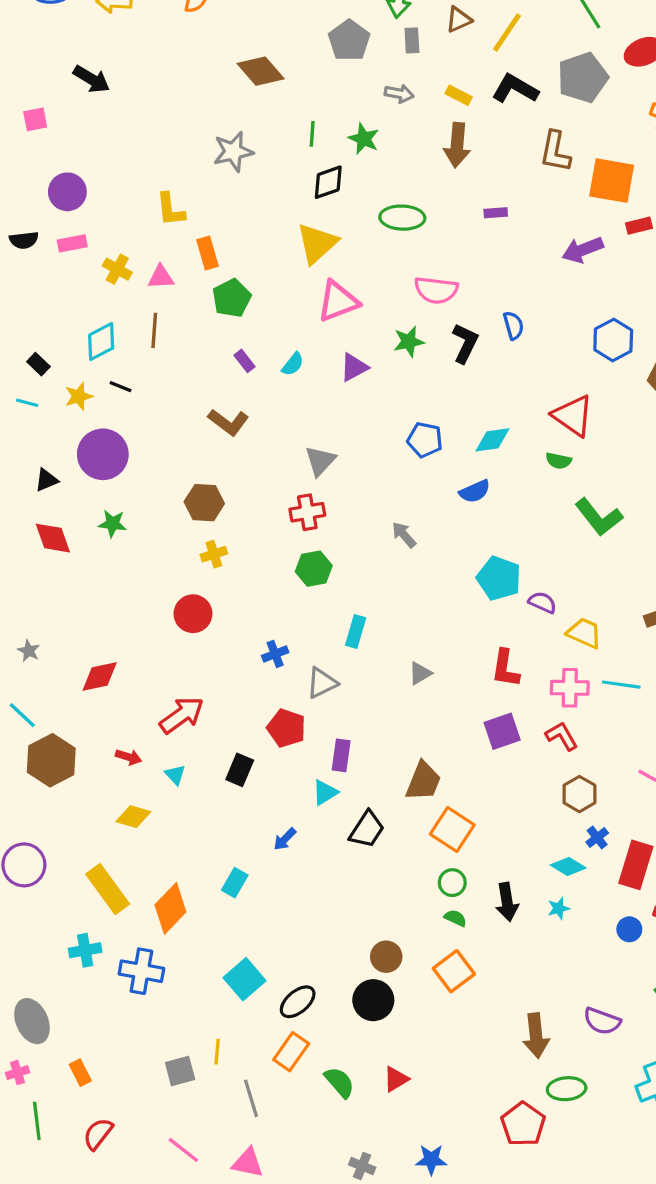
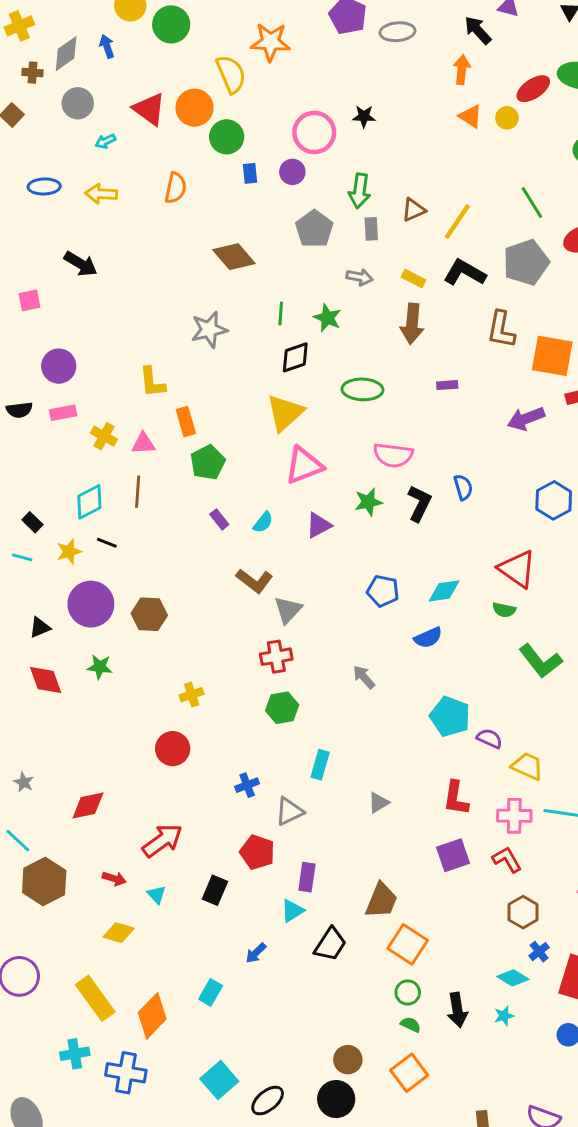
brown L-shape: (228, 422) -> (254, 581), moved
brown hexagon: (204, 503) -> (149, 614), moved

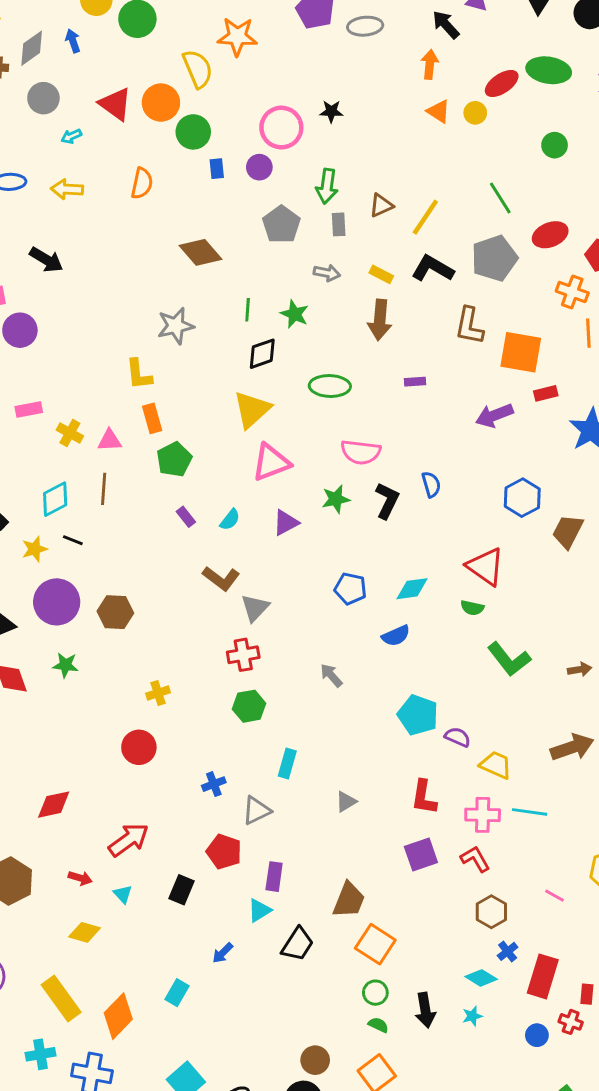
purple circle: (59, 366) -> (20, 330), moved
yellow L-shape: (152, 382) -> (139, 374), moved

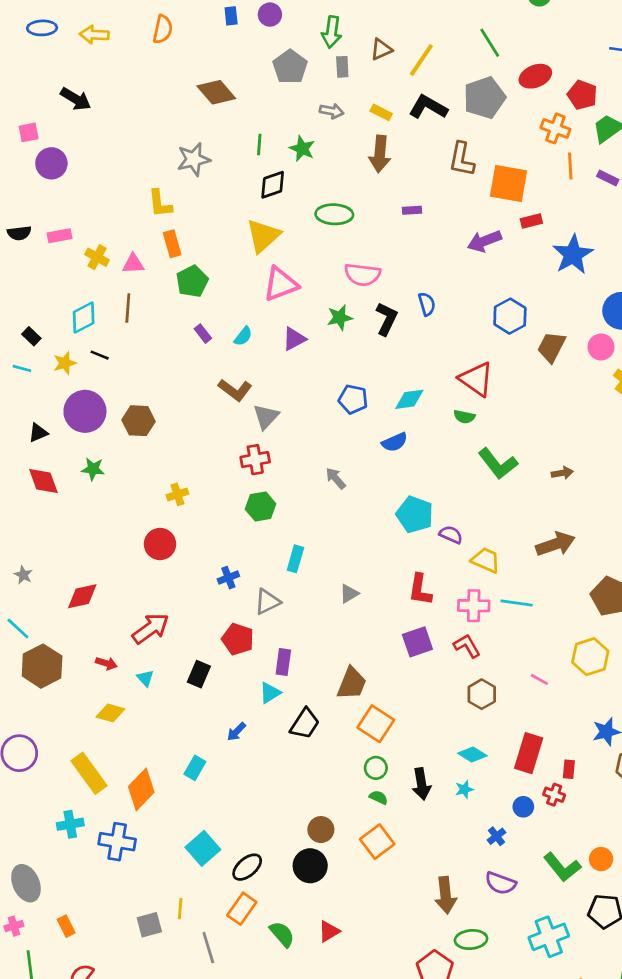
blue cross: (508, 951) -> (496, 836), moved

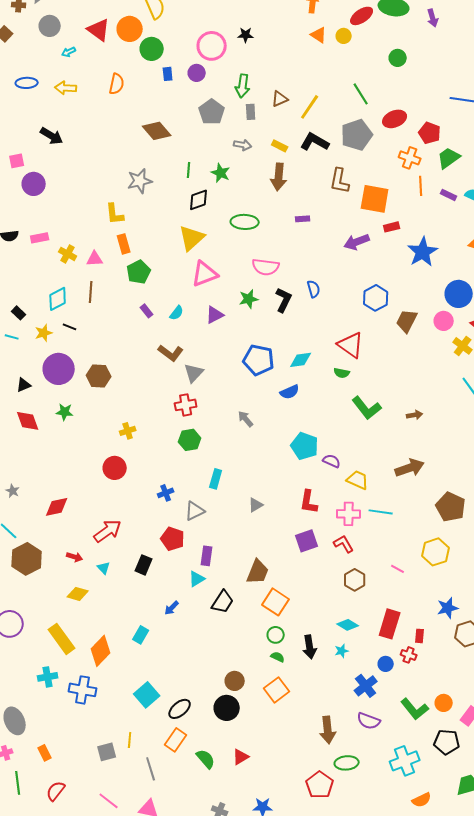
blue pentagon: (353, 399) -> (259, 360), size x1.4
blue cross: (496, 836) -> (366, 686), size x1.6

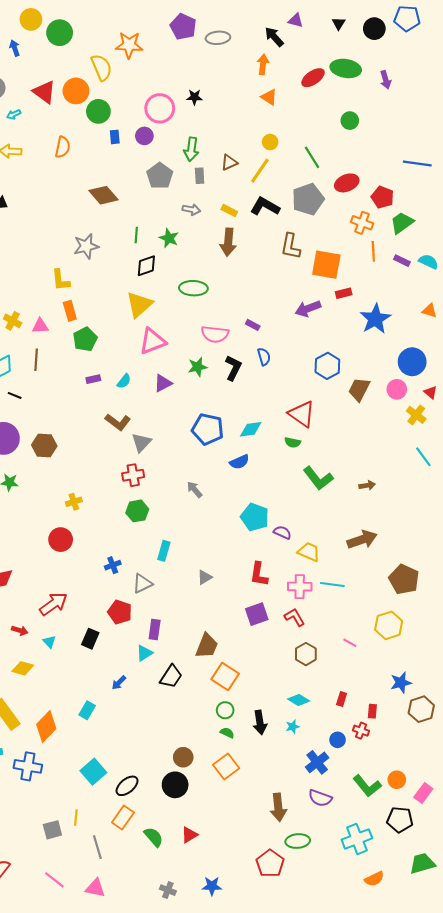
yellow circle: (344, 36) -> (270, 142), moved
purple rectangle: (303, 219) -> (253, 325), moved, turned 32
purple rectangle: (147, 311) -> (93, 379), turned -64
red rectangle: (390, 624) -> (342, 699), size x0.5

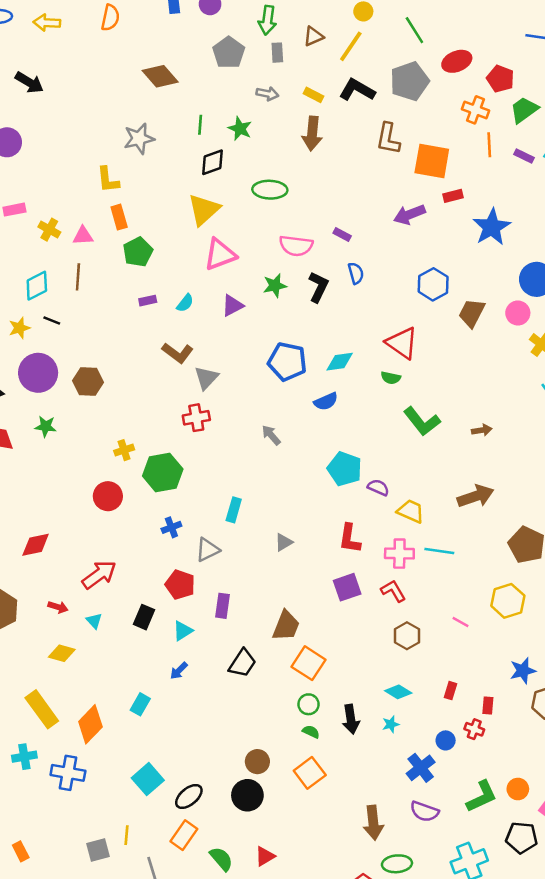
green hexagon: (137, 511) -> (163, 473), moved, size x1.4
cyan triangle: (144, 653) -> (183, 631), moved
green L-shape: (367, 786) -> (482, 796), turned -76

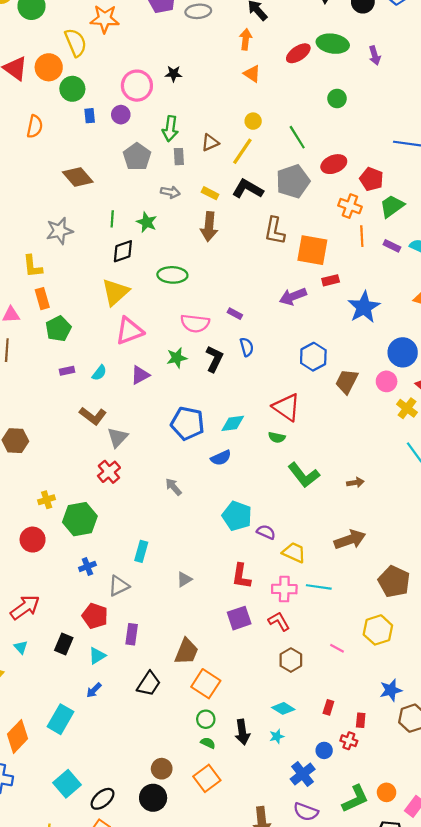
red cross: (196, 418) -> (109, 472), turned -30
cyan rectangle: (140, 704) -> (61, 719), size x1.5

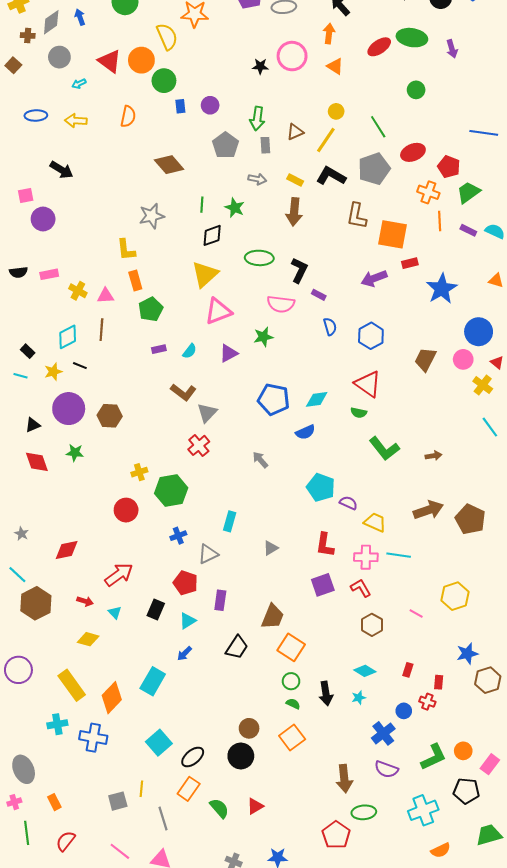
pink circle: (137, 86) -> (292, 56), moved
blue hexagon: (313, 357) -> (371, 336), moved
black L-shape: (214, 359) -> (299, 270), moved
brown pentagon: (394, 582) -> (470, 519), moved

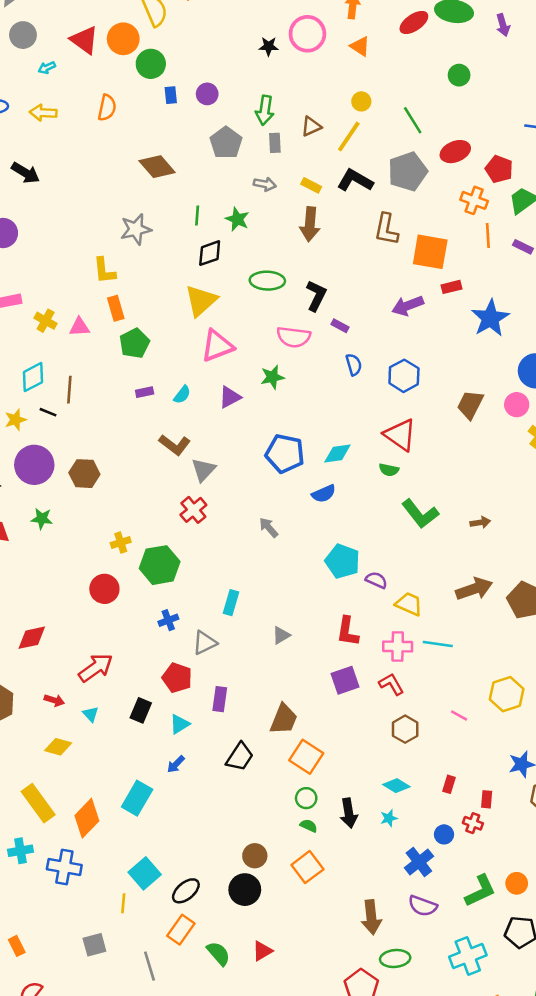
brown line: (101, 330) -> (69, 390), moved
yellow line: (141, 789) -> (123, 903), moved

